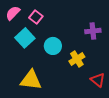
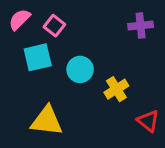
purple cross: (93, 31) -> (141, 26), moved
cyan square: (25, 38) -> (38, 57), turned 30

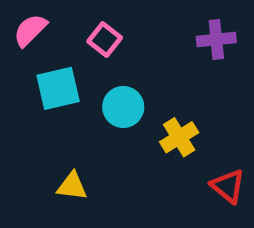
pink square: (54, 26) -> (105, 39), moved
yellow triangle: (47, 121) -> (72, 186), size x0.6

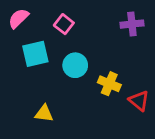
yellow cross: (179, 137) -> (109, 84), turned -35
red triangle: (228, 186) -> (139, 101), moved

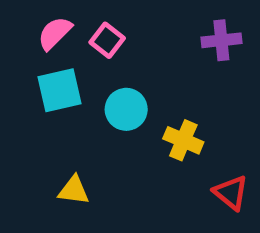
pink semicircle: (18, 18) -> (55, 33), moved
red triangle: (139, 101) -> (231, 193), moved

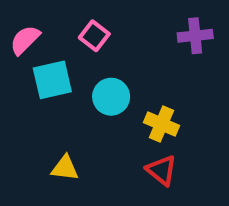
pink semicircle: (55, 33) -> (25, 40), moved
red triangle: (231, 193) -> (162, 170), moved

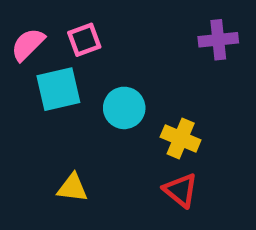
pink square: (94, 36) -> (84, 40), moved, turned 32

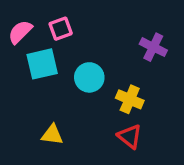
purple cross: (218, 40) -> (153, 47), moved, turned 32

